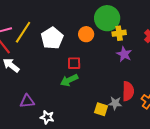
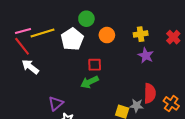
green circle: (107, 18) -> (86, 19), moved, size x0.6
yellow line: (23, 32) -> (42, 33), turned 40
purple triangle: (27, 101) -> (56, 103), moved, turned -35

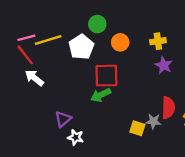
red square: (95, 65) -> (106, 76), size x1.6

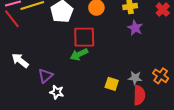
white arrow: (34, 78) -> (20, 61), moved
red semicircle: (168, 108) -> (139, 95), moved
gray star: (153, 121) -> (135, 78), moved

